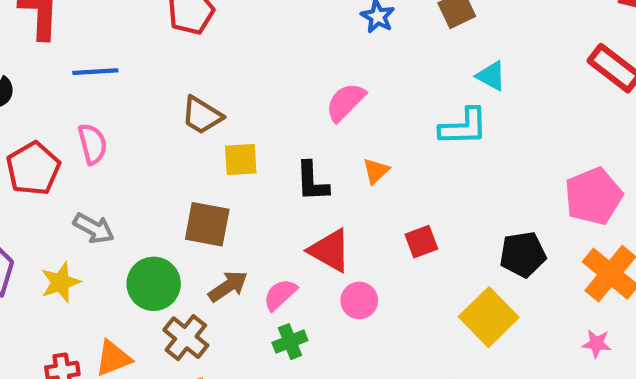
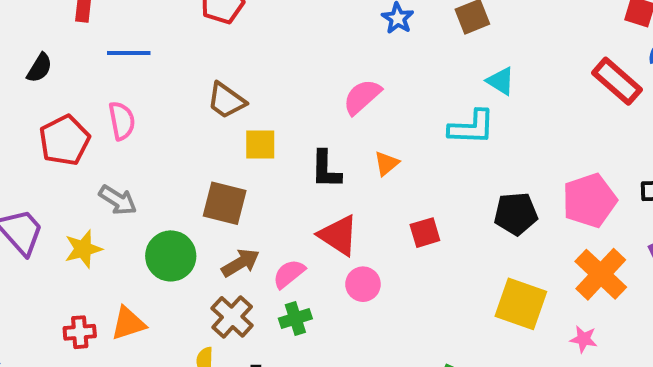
black pentagon: (523, 254) -> (516, 214), moved
yellow square: (489, 317) -> (521, 304), moved, turned -30
brown cross: (186, 338) -> (232, 317), moved

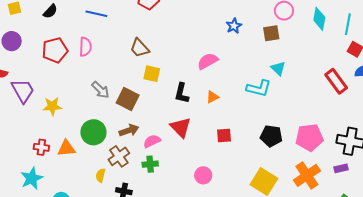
gray arrow: (118, 200) -> (100, 90), moved
green circle: (171, 256) -> (93, 132), moved
pink circle: (363, 284) -> (203, 175), moved

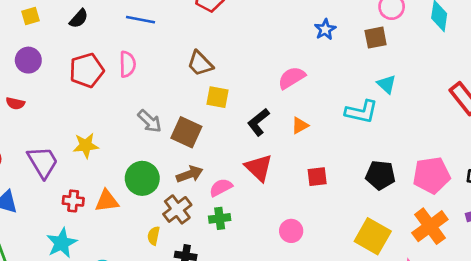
purple trapezoid: (23, 91) -> (43, 162), moved
black L-shape: (182, 93) -> (258, 122), turned 40

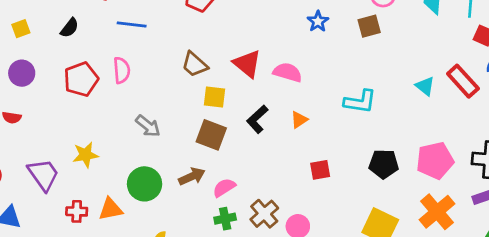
pink semicircle: (292, 78) -> (288, 72), turned 52
cyan triangle: (387, 84) -> (425, 86), moved
brown square: (186, 132) -> (211, 135), moved
red triangle: (259, 168) -> (247, 64), moved
brown cross: (177, 209) -> (264, 214), moved

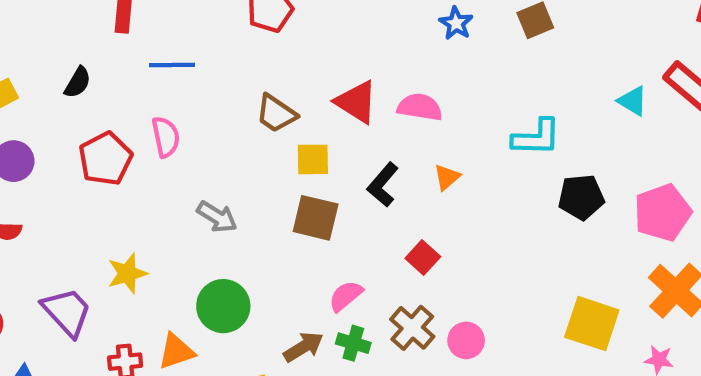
black pentagon: (384, 164) -> (581, 197), moved
red square: (320, 170) -> (423, 258), moved, turned -30
brown arrow: (192, 176) -> (303, 347), moved
green cross: (225, 219) -> (353, 343), turned 35

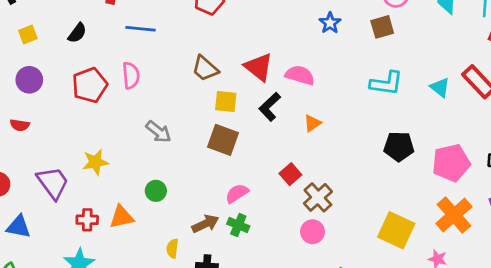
cyan L-shape: (536, 137) -> (386, 83), moved
black L-shape: (383, 185) -> (270, 107), moved
green circle: (223, 306) -> (156, 191), size x0.6
brown cross: (412, 328) -> (318, 197), moved

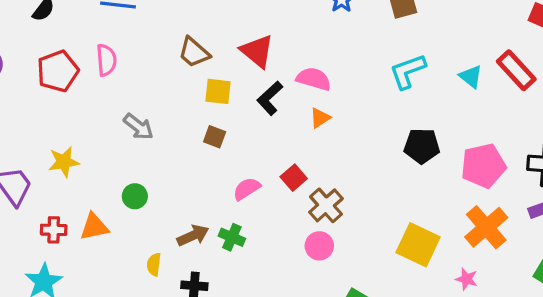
pink semicircle: (300, 75) -> (314, 79), moved
cyan L-shape: (386, 83) -> (408, 71), turned 152
brown square: (223, 140) -> (215, 137), size x0.6
pink semicircle: (237, 193) -> (247, 189), moved

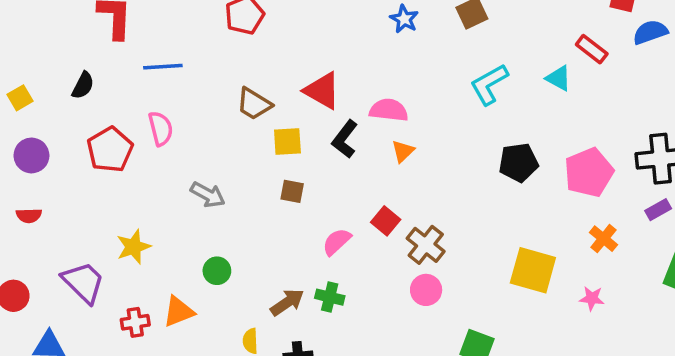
red rectangle: (516, 70) -> (592, 49), moved, size x0.7
orange cross: (486, 227) -> (603, 239), size x0.6

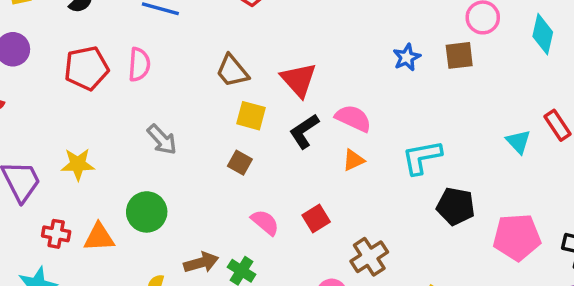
blue star: (404, 19) -> (407, 57), moved
cyan L-shape: (489, 84) -> (422, 157), moved
pink semicircle: (337, 242) -> (265, 222), turned 64
brown cross: (426, 245) -> (369, 257), moved
green circle: (217, 271) -> (147, 212), size x1.5

